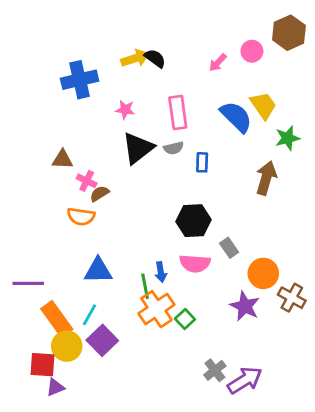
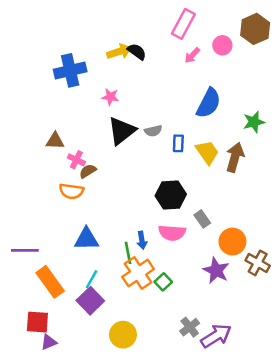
yellow trapezoid: (263, 105) -> (207, 152), moved
pink rectangle: (178, 112) -> (183, 24), moved, turned 36
blue semicircle: (236, 117) -> (209, 103), turned 72
cyan line: (90, 315) -> (92, 279), moved
yellow circle: (67, 346) -> (123, 335), moved

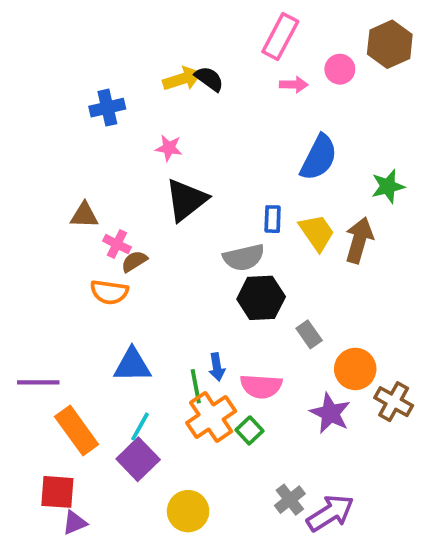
pink arrow: (192, 55) -> (294, 85), turned -132
blue cross: (70, 70) -> (107, 108), size x0.7
gray semicircle: (153, 131) -> (244, 257), moved, size x1.5
pink semicircle: (172, 233) -> (261, 386), moved

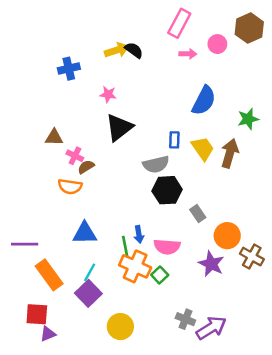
orange cross: (211, 417) -> (135, 266), turned -32
gray cross: (290, 500) -> (185, 319), turned -30

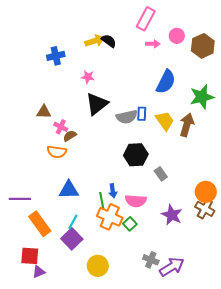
brown hexagon: (249, 28) -> (203, 46), moved
green star: (248, 119) -> (202, 97), size x1.4
gray semicircle: (156, 164) -> (127, 117), moved
orange circle: (227, 236) -> (206, 192), moved

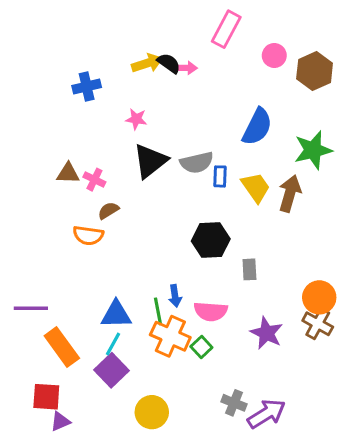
pink arrow: (153, 44) -> (186, 68), moved
gray semicircle: (127, 117) -> (197, 162), moved
pink cross: (61, 127) -> (94, 180), moved
gray rectangle: (161, 174) -> (249, 269), turned 32
blue triangle: (69, 190) -> (116, 314), moved

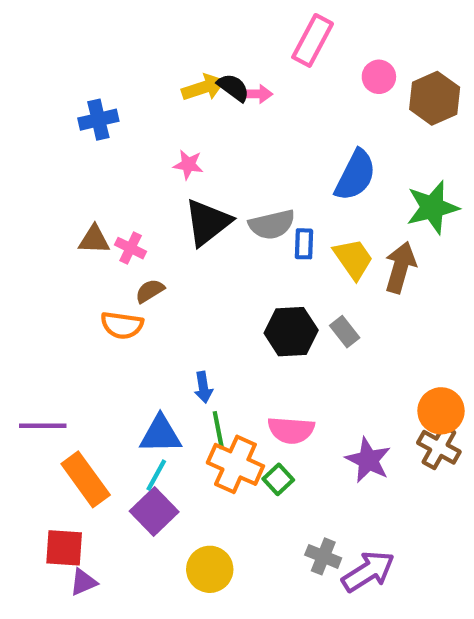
blue cross: (87, 87) -> (98, 120), moved
gray rectangle: (249, 269) -> (345, 332), moved, turned -35
blue arrow: (175, 296) -> (203, 387), moved

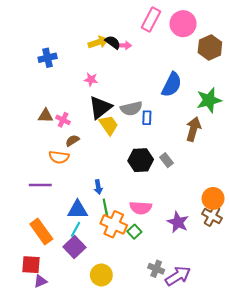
pink circle: (379, 77) -> (183, 24), moved, size x1.6
yellow trapezoid: (353, 259) -> (109, 125), moved
purple line: (43, 426) -> (40, 185), moved

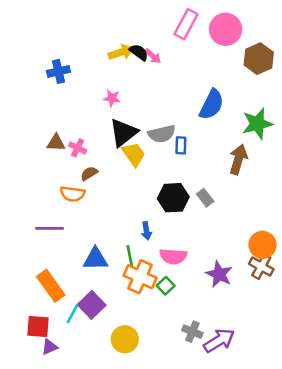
pink arrow: (124, 45) -> (153, 56), turned 40
blue arrow: (98, 187) -> (146, 231), moved
cyan line: (75, 229) -> (72, 314), moved

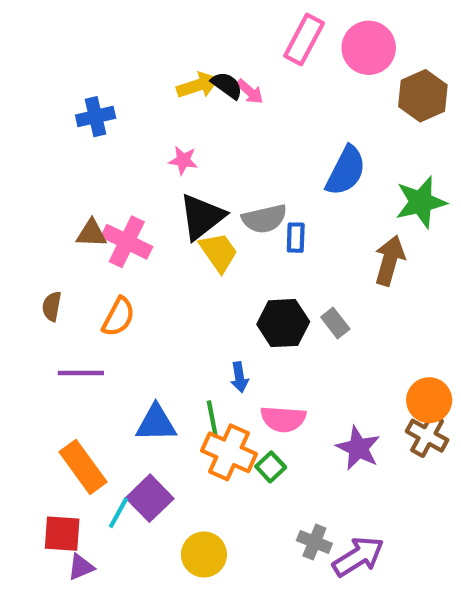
pink cross: (78, 148) -> (127, 242), size x1.6
brown semicircle: (89, 173) -> (52, 306), moved, turned -48
orange semicircle: (72, 194) -> (118, 317), turned -70

